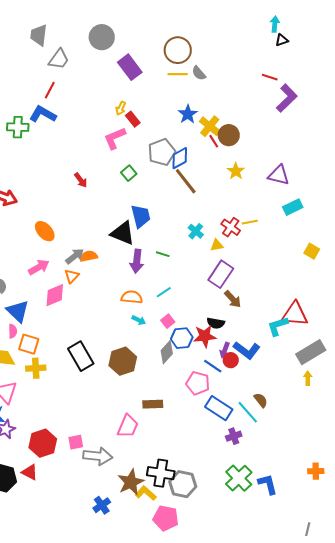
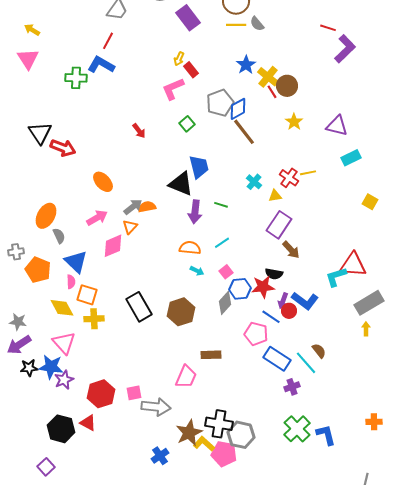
pink pentagon: (166, 518) -> (224, 454), moved

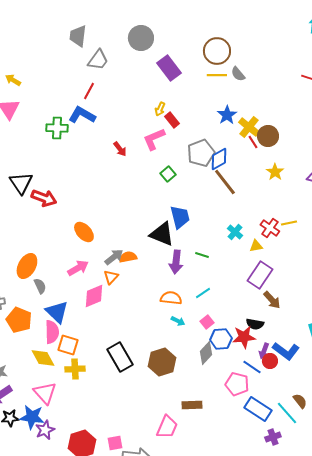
red arrow: (139, 131) -> (120, 149), moved
pink semicircle: (71, 282) -> (52, 332), size x1.6

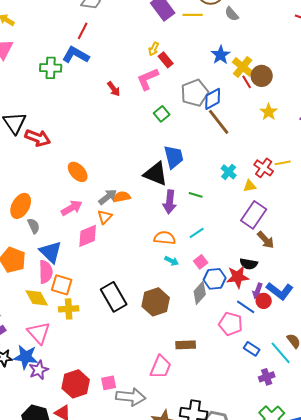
yellow line: (217, 75) -> (193, 15), moved
blue rectangle: (258, 409) -> (252, 349), size x0.6

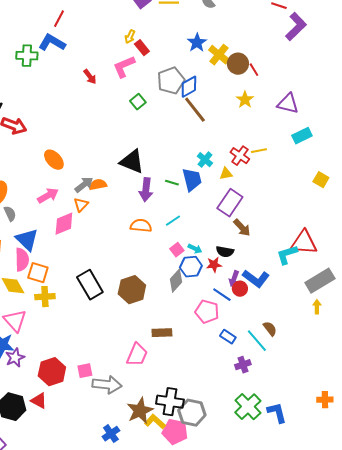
red line: (247, 82) -> (254, 70), moved
blue trapezoid: (174, 157) -> (192, 180), moved
cyan arrow: (172, 261) -> (195, 249), moved
red star: (238, 277) -> (214, 265), size x0.7

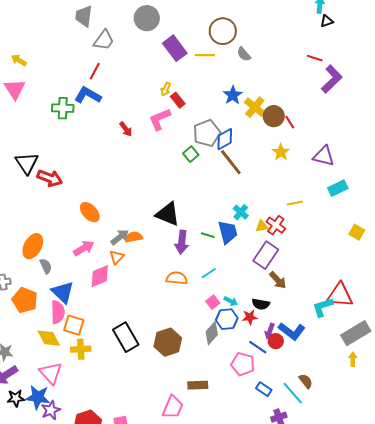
green square: (138, 102) -> (191, 154), moved
red cross: (240, 156) -> (276, 225), moved

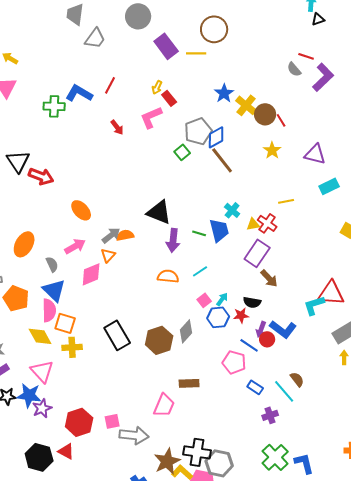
gray semicircle: (244, 54) -> (294, 69), moved
red line: (95, 71) -> (110, 85), moved
gray semicircle: (46, 266) -> (52, 264), moved
cyan arrow: (231, 301) -> (222, 299), turned -80
gray diamond: (212, 333) -> (186, 331), moved

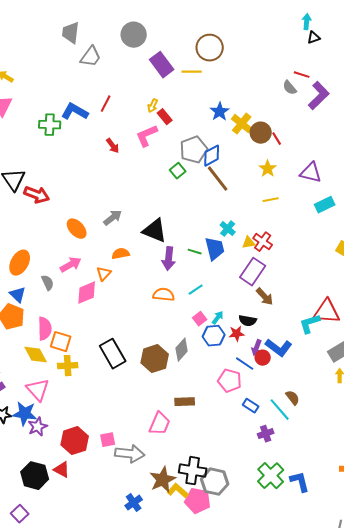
yellow line: (286, 201) -> (271, 200), moved
gray arrow: (111, 235) -> (113, 218), moved
blue triangle: (54, 290) -> (18, 295), moved, size x0.7

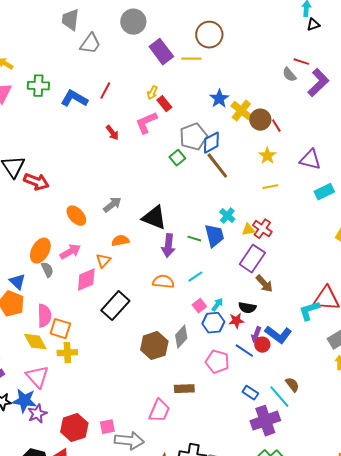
green cross: (50, 125) -> (38, 86), moved
orange ellipse: (20, 263) -> (40, 251), moved
black rectangle: (113, 354) -> (115, 306), moved, turned 72
pink pentagon: (230, 381) -> (217, 362), moved
purple cross: (266, 434) -> (265, 421), size x1.8

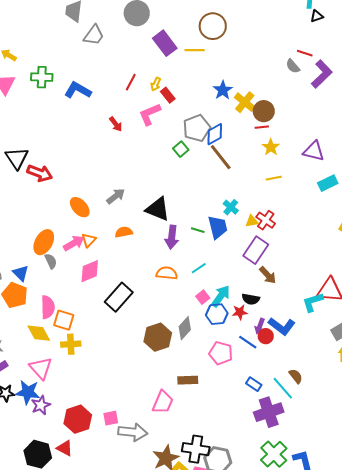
red line: (105, 91) -> (131, 82), moved
red line: (276, 126) -> (262, 127), moved, turned -64
orange triangle: (103, 261) -> (89, 240), moved
cyan arrow: (217, 305) -> (221, 296), size x1.6

